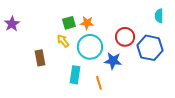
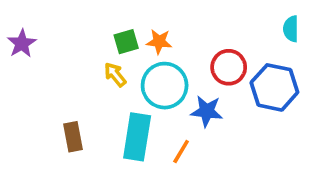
brown rectangle: (40, 58) -> (73, 137), moved
cyan rectangle: (75, 75) -> (137, 137), size x1.4
orange line: (99, 83) -> (181, 151), turned 48

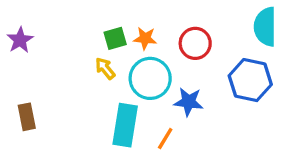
cyan semicircle: (291, 29) -> (265, 27), size x1.6
red circle: (229, 67) -> (195, 43), moved
brown rectangle: (73, 137) -> (27, 117), moved

